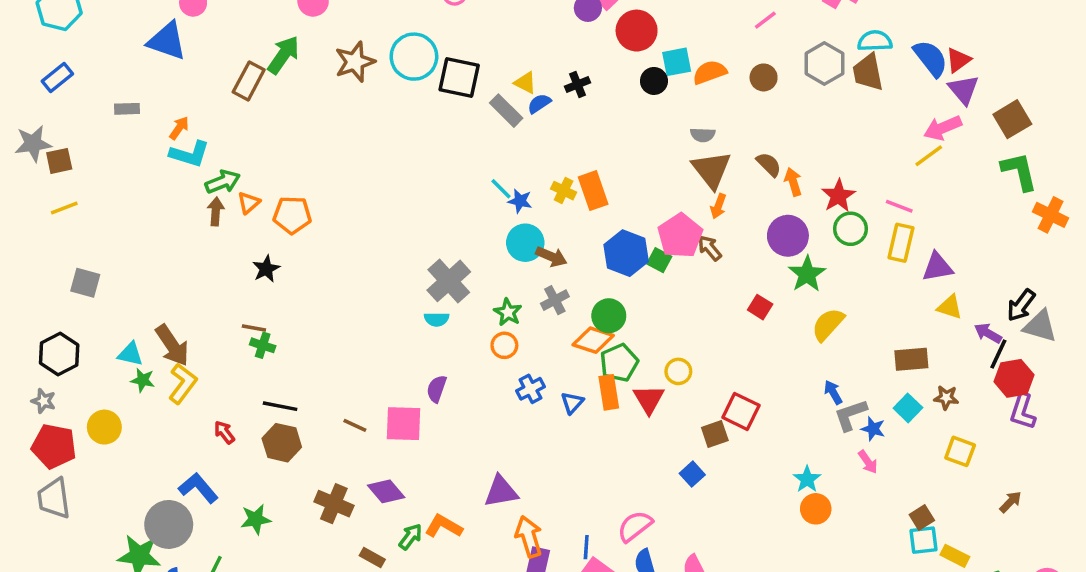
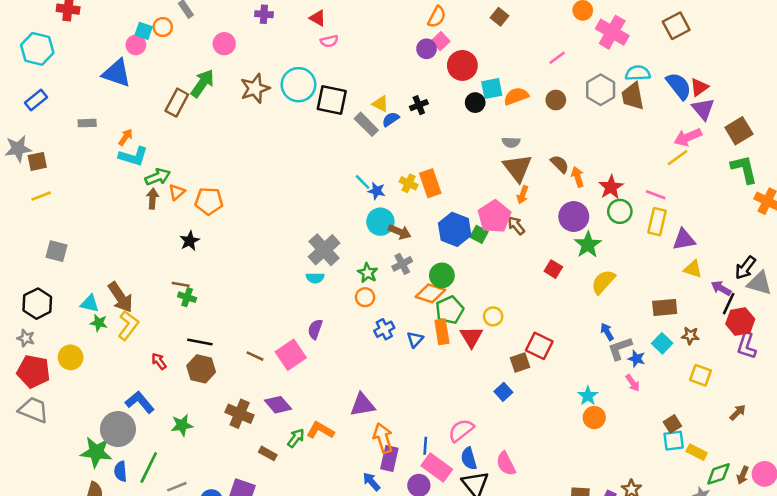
pink square: (404, 424) -> (291, 355), turned -36
gray trapezoid: (54, 498) -> (33, 410), turned 120

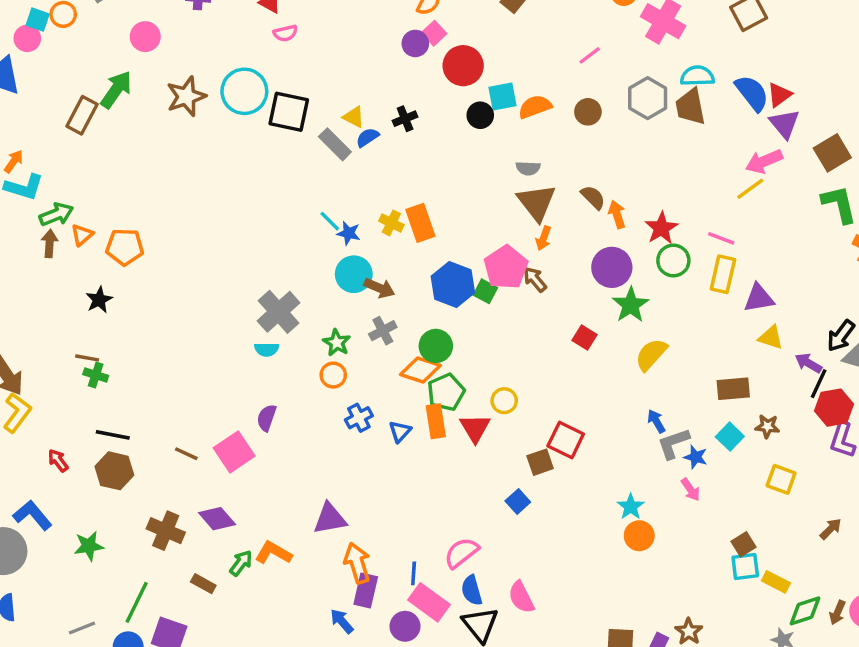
green line: (149, 467) -> (137, 602), moved

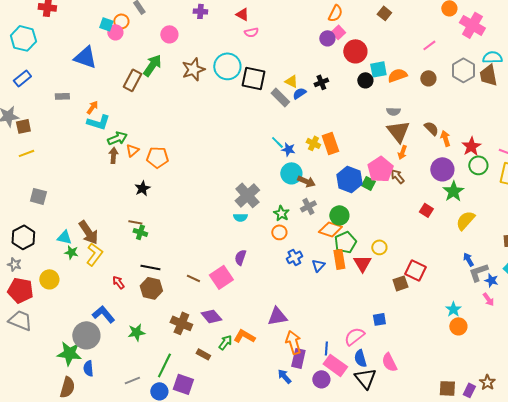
pink circle: (27, 38) -> (115, 32), moved
blue square: (518, 502) -> (379, 319), moved, turned 32

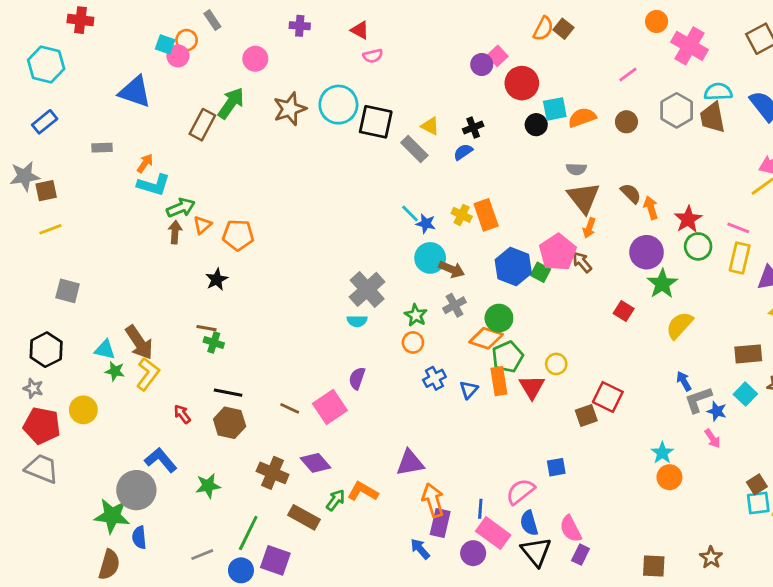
orange semicircle: (335, 13) -> (543, 29), moved
blue semicircle: (299, 93) -> (463, 152), moved
brown rectangle: (203, 354) -> (304, 517), size x1.5
purple rectangle: (469, 390) -> (581, 555), moved

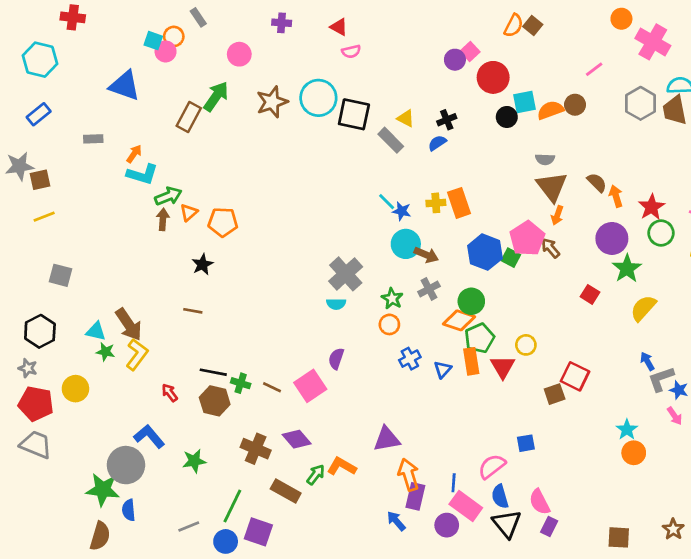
brown circle: (626, 122) -> (575, 105), moved
yellow cross: (462, 215) -> (436, 203), turned -30
green cross: (214, 342) -> (241, 383), moved

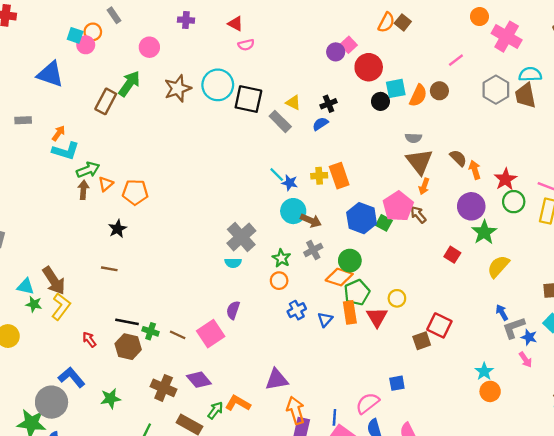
orange semicircle: (550, 110) -> (418, 96), turned 135

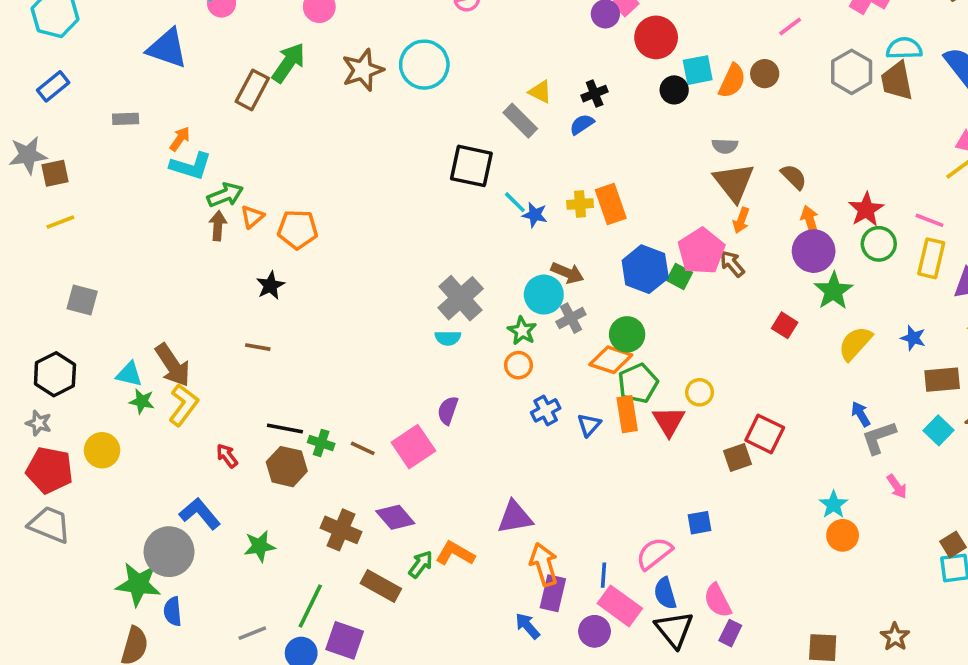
black square: (248, 99) -> (471, 166), moved
orange arrow: (475, 170) -> (810, 220), moved
cyan circle: (293, 211) -> (544, 295), moved
blue star: (529, 337) -> (913, 338), moved

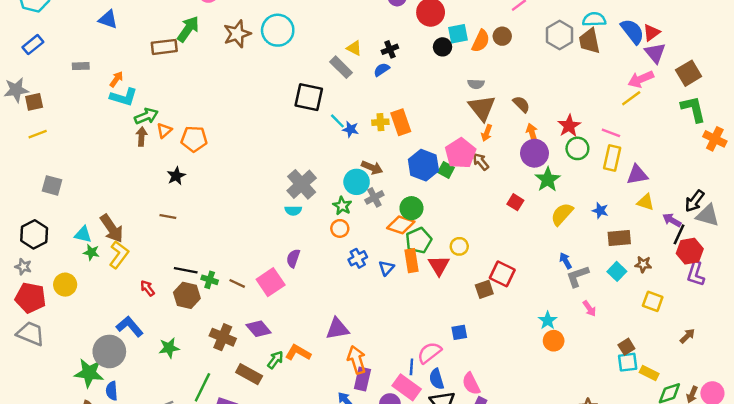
blue triangle: (167, 48) -> (108, 19), size x0.7
brown rectangle: (252, 90) -> (164, 47), turned 55
blue line: (604, 575) -> (411, 367), moved

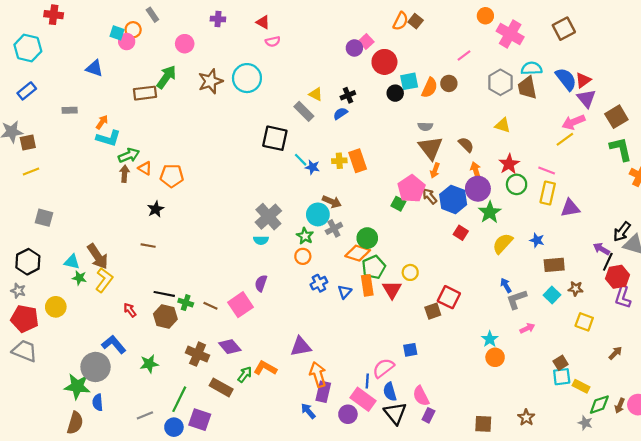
orange triangle: (164, 131) -> (145, 168), turned -48
blue hexagon: (423, 165) -> (453, 199), moved
yellow triangle: (646, 202) -> (503, 125), moved
pink arrow: (589, 308) -> (527, 328), turned -80

